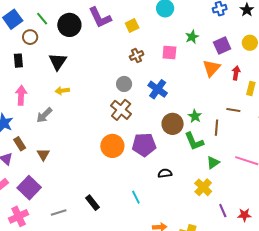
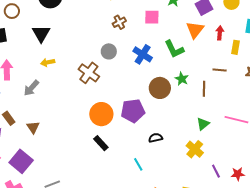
brown cross: (121, 110) -> (89, 73), moved
green L-shape: (194, 141) -> (174, 49), moved
cyan line: (136, 197) -> (138, 164), moved
black rectangle: (93, 203) -> (101, 143), moved

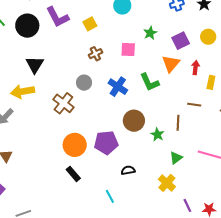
black triangle: (41, 34) -> (35, 65), moved
yellow arrow: (48, 62) -> (23, 91), size x1.6
green star: (182, 79) -> (157, 134), moved

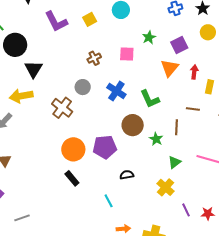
yellow square: (90, 24) -> (90, 19), moved
black circle: (27, 26) -> (15, 45), moved
yellow circle: (208, 37) -> (208, 32), moved
green L-shape: (149, 82) -> (150, 99), moved

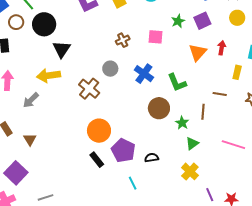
purple square: (179, 45) -> (202, 21), moved
red arrow: (194, 72) -> (222, 48), moved
purple pentagon: (105, 147) -> (123, 150), moved, turned 30
green triangle: (175, 162) -> (192, 143), moved

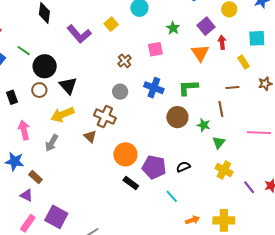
purple square: (202, 21) -> (206, 26), moved
brown circle: (16, 22) -> (39, 90), moved
yellow rectangle: (237, 72) -> (243, 62), turned -32
green L-shape: (177, 83) -> (188, 88), turned 125
brown triangle: (30, 139) -> (90, 136), moved

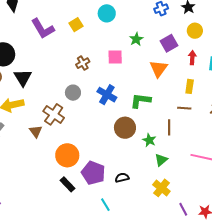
red arrow: (222, 42) -> (192, 58), moved
yellow rectangle: (243, 62) -> (190, 86), moved, turned 32

